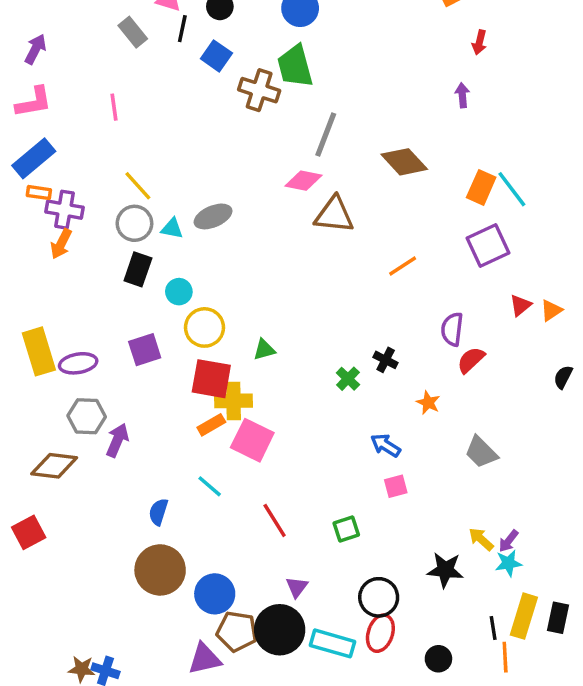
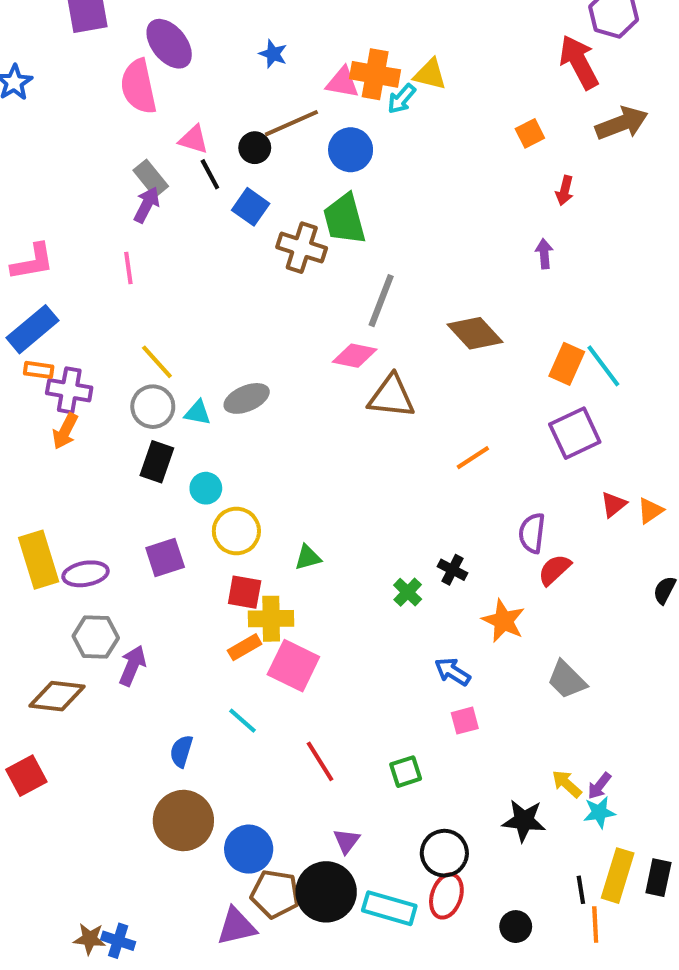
black line: (182, 29) -> (210, 174), turned -40
purple arrow: (35, 49) -> (147, 205), moved
red square: (211, 379) -> (245, 592), size x0.7
orange star: (428, 403) -> (503, 621), size x1.5

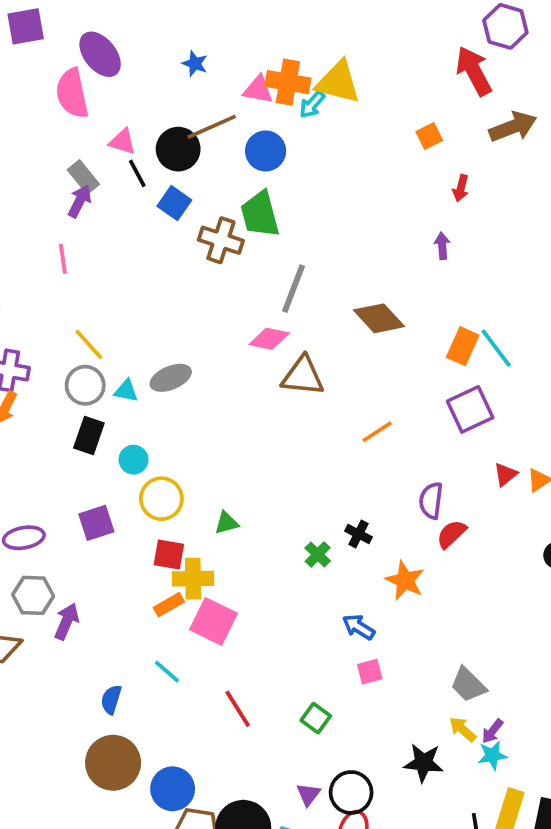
yellow triangle: (430, 74) -> (338, 82), size x1.5
black circle: (255, 148) -> (178, 149), size x1.5
gray trapezoid: (567, 680) -> (468, 685), moved
green square: (406, 772) -> (316, 718), turned -36
purple triangle: (346, 841) -> (308, 794), moved

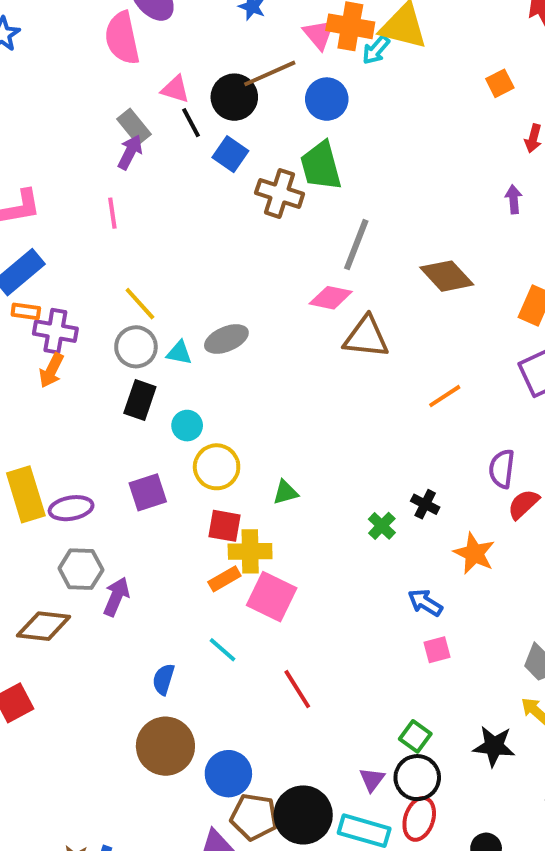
pink triangle: (258, 90) -> (319, 34), turned 40
green square: (316, 718) -> (415, 736), moved

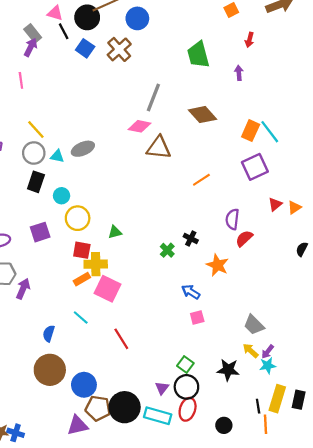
green trapezoid: (321, 166) -> (198, 55), moved
brown cross: (280, 193) -> (119, 49), moved, turned 30

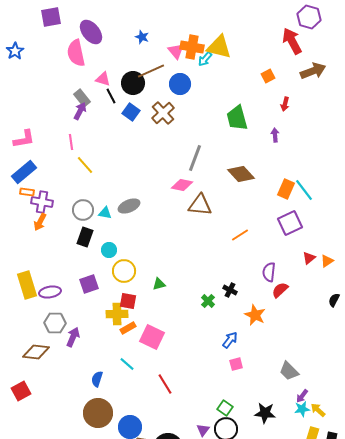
yellow line: (36, 130) -> (85, 165), moved
yellow cross: (96, 264) -> (117, 314), moved
blue arrow: (191, 292) -> (230, 340), turned 96
yellow arrow: (251, 351) -> (318, 410), moved

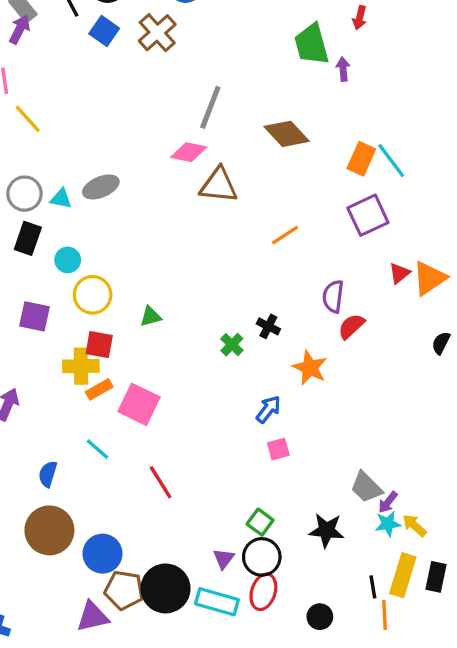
green trapezoid: (237, 118) -> (312, 44), moved
orange triangle: (327, 261) -> (429, 278), size x1.6
purple square: (89, 284) -> (34, 316), turned 30
gray trapezoid: (289, 371) -> (366, 487), moved

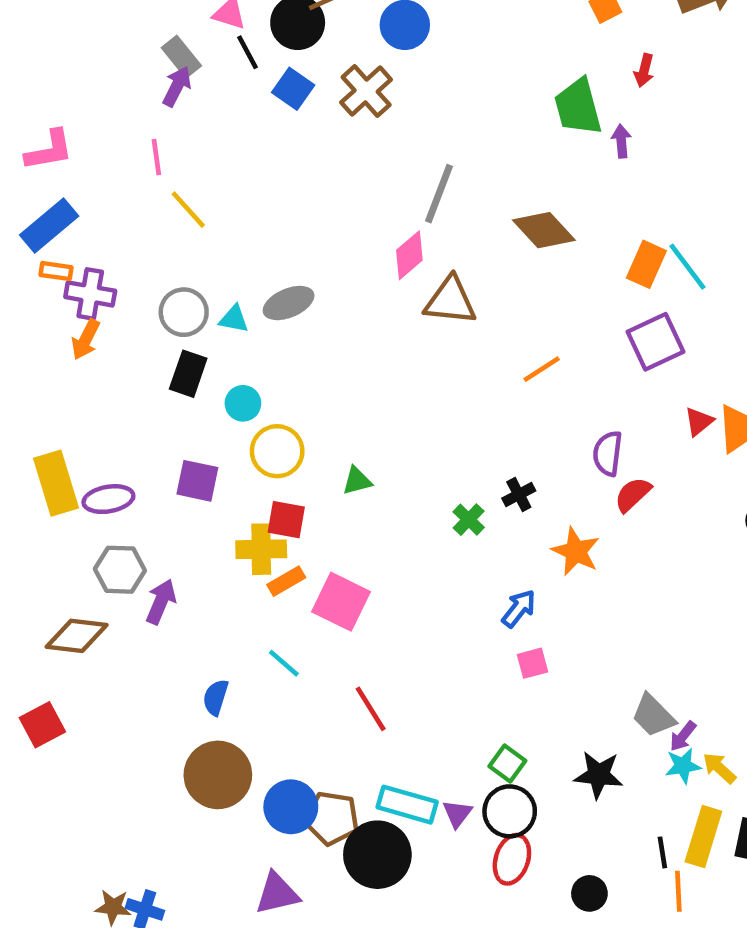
pink diamond: (189, 152) -> (409, 255), turned -52
black cross: (268, 326) -> (519, 495), turned 35
brown pentagon: (124, 590) -> (332, 818), moved
cyan rectangle: (217, 602) -> (407, 805), moved

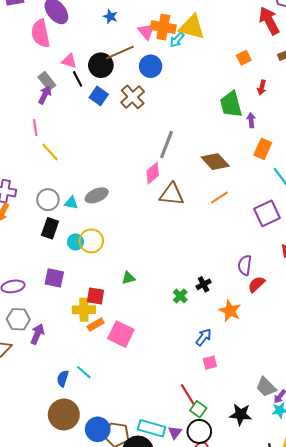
orange rectangle: (646, 264) -> (263, 149), moved
orange line: (542, 369) -> (219, 198), moved
yellow circle: (277, 451) -> (91, 241), moved
cyan line: (284, 663) -> (84, 372), moved
red line: (371, 709) -> (188, 394), moved

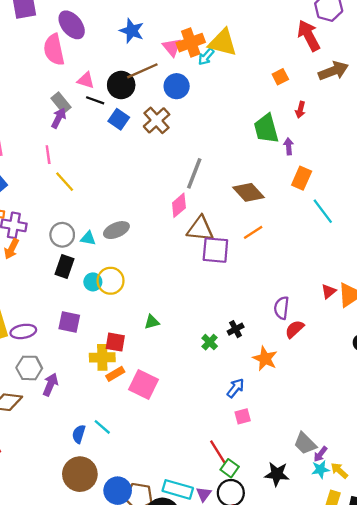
blue star: (110, 17) -> (132, 31), size x1.5
orange cross: (163, 27) -> (191, 43), turned -30
black line: (78, 79) -> (95, 100), turned -42
purple square: (267, 213) -> (215, 250), moved, turned 30

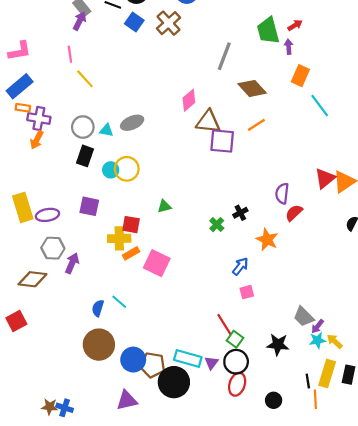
red arrow: (300, 110) -> (295, 25), moved, turned -136
gray line: (194, 173) -> (224, 56), moved
red triangle: (329, 291) -> (325, 178), size x1.5

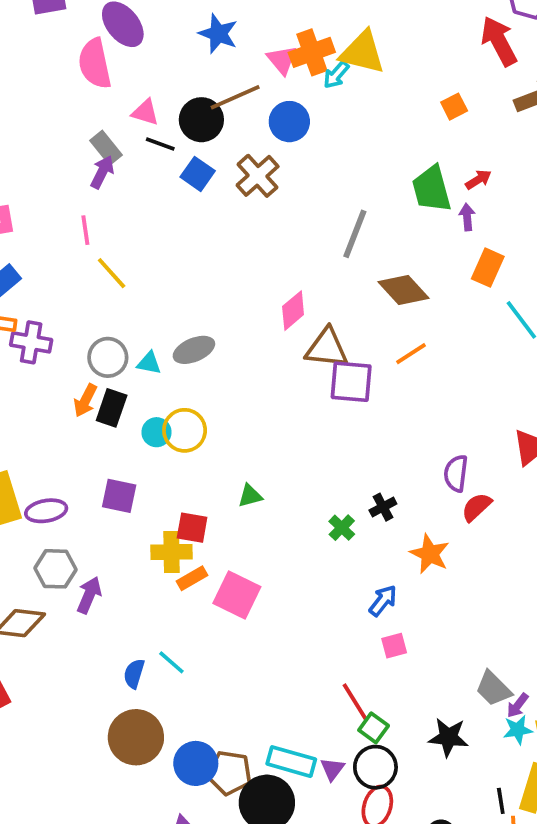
orange arrow: (37, 140) -> (85, 400), moved

